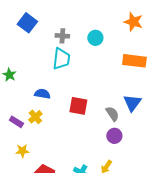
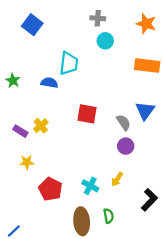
gray cross: (62, 36) -> (98, 18), moved
blue semicircle: (42, 94) -> (49, 83), moved

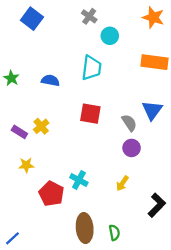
gray cross: (98, 18) -> (89, 16), moved, turned 32
cyan trapezoid: (69, 63) -> (91, 68), moved
cyan cross: (90, 186) -> (79, 180), moved
green semicircle: (108, 216) -> (114, 233), moved

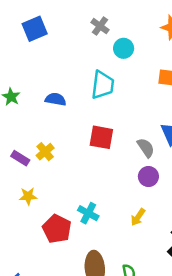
blue square: (32, 19) -> (35, 29), turned 30

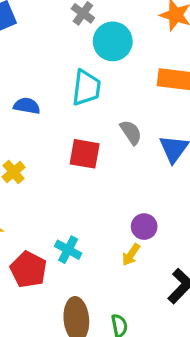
cyan circle: (124, 48) -> (113, 41), size x1.5
gray semicircle: (146, 148) -> (131, 132), moved
purple circle: (148, 177) -> (144, 227), moved

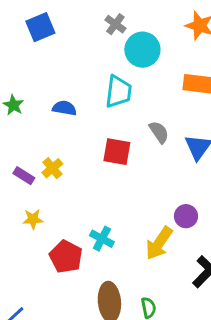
purple circle: (144, 227) -> (186, 216), moved
yellow arrow: (131, 255) -> (159, 243), size x1.6

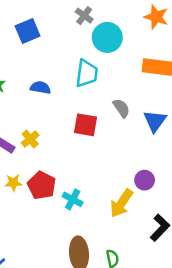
blue square: (40, 27) -> (28, 31), moved
red pentagon: (66, 257) -> (42, 185), moved

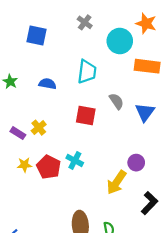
blue square: (28, 31) -> (36, 36), turned 35
cyan circle: (107, 37) -> (120, 41), moved
cyan cross: (73, 199) -> (75, 160), moved

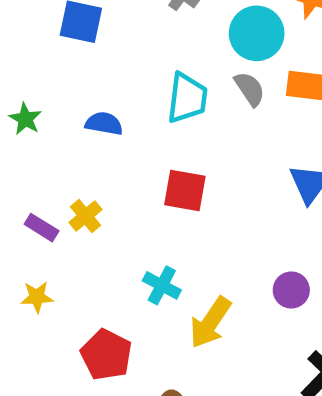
gray semicircle: (116, 101) -> (250, 89), moved
yellow star: (24, 165) -> (37, 297), moved
red pentagon: (49, 167) -> (106, 355), moved
yellow arrow: (116, 182) -> (210, 322), moved

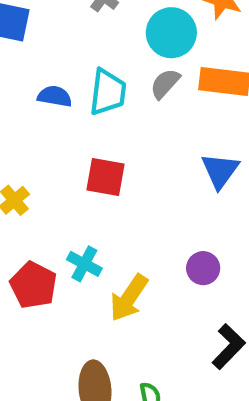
gray semicircle: (250, 89) -> (165, 84), turned -104
blue semicircle: (104, 124) -> (55, 96), moved
red pentagon: (106, 355) -> (33, 285), moved

